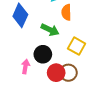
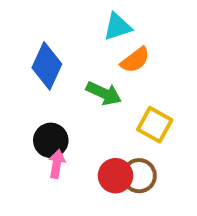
orange semicircle: (66, 12) -> (135, 60), turned -126
black circle: (43, 54) -> (51, 140), moved

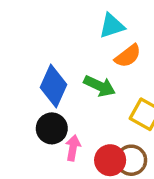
blue diamond: (47, 66) -> (54, 86), moved
pink arrow: (57, 164) -> (73, 148), moved

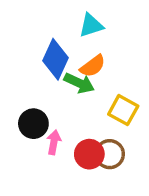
orange semicircle: (128, 56) -> (93, 66), moved
blue diamond: (54, 86) -> (55, 59), moved

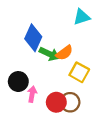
cyan triangle: (91, 25) -> (82, 17), moved
orange semicircle: (93, 66) -> (64, 53), moved

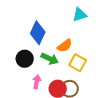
green arrow: (49, 54) -> (50, 59), moved
black circle: (18, 82) -> (25, 59), moved

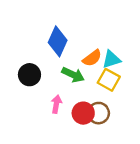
cyan triangle: (80, 15) -> (111, 59), moved
black circle: (25, 59) -> (29, 75), moved

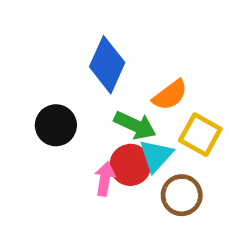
cyan triangle: (111, 59) -> (156, 156), moved, turned -30
red circle: (83, 113) -> (130, 165), moved

